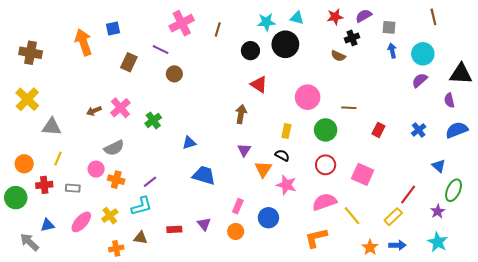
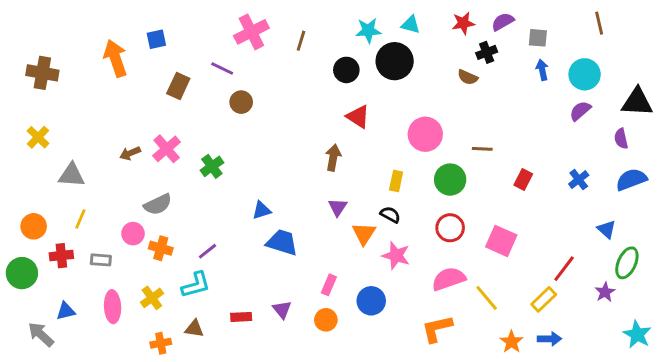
yellow cross: (27, 99) -> (38, 137), size x0.7
blue triangle: (189, 143) -> (262, 210), moved
pink ellipse: (81, 222) -> (113, 307), turned -45
cyan star: (438, 242) -> (637, 334), moved

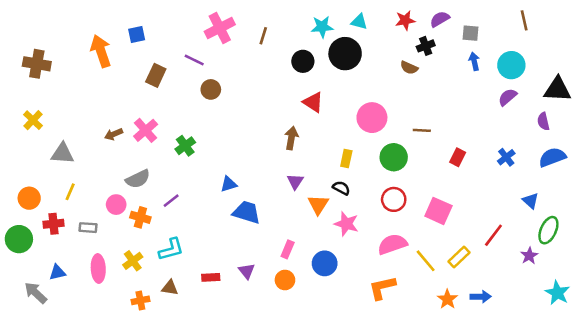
purple line: (208, 251) -> (171, 201), moved
yellow rectangle: (544, 299) -> (459, 257), moved

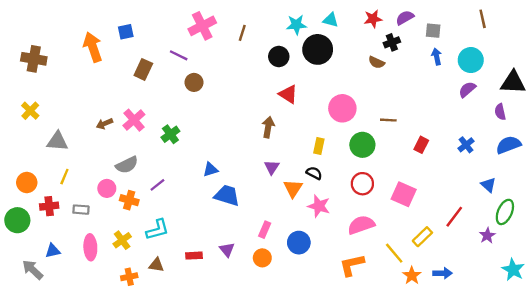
yellow line: (426, 261) -> (394, 253), moved

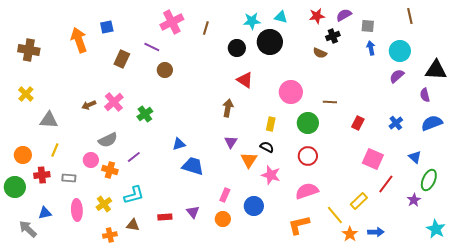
pink square: (404, 194) -> (373, 159), moved

